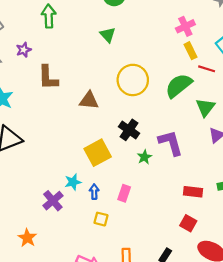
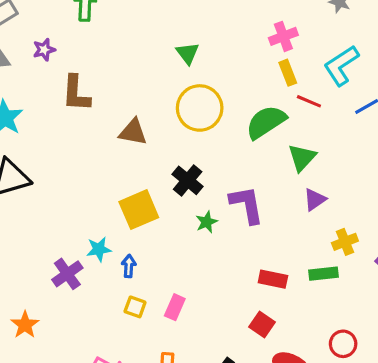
green triangle: (108, 35) -> (188, 53), moved
pink rectangle: (124, 193) -> (175, 307), moved

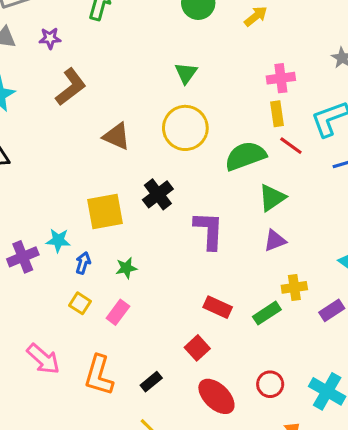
brown L-shape: (76, 93) -> (71, 87), turned -144
green star: (207, 222) -> (126, 268), moved
green rectangle: (323, 274) -> (267, 313), turned -40

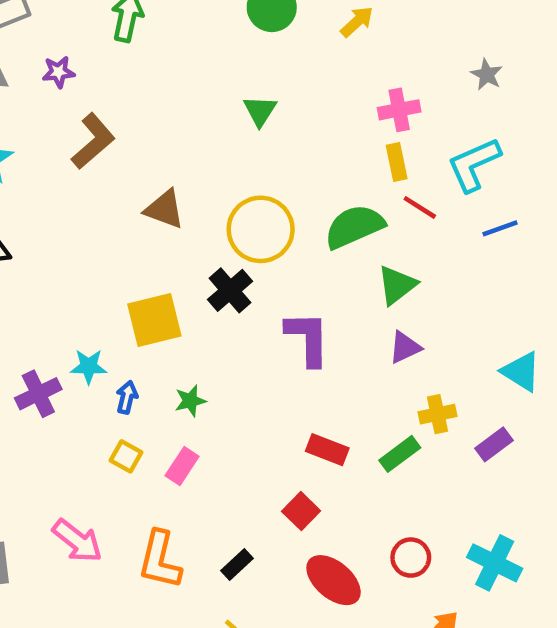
yellow circle: (185, 128) -> (261, 229), moved

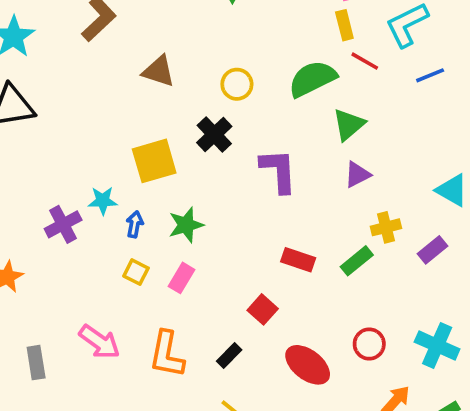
yellow circle: (261, 229) -> (237, 84), size x0.6
green star: (190, 401) -> (186, 225), size x1.4
red square: (301, 511) -> (263, 309), moved

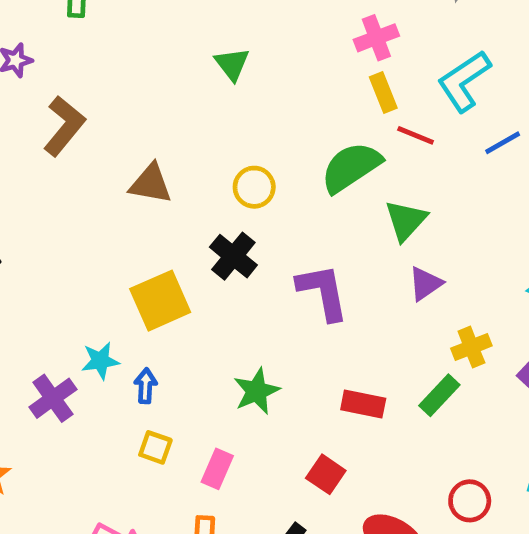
green star: (186, 225) -> (256, 391), moved
pink rectangle: (182, 278) -> (217, 469), moved

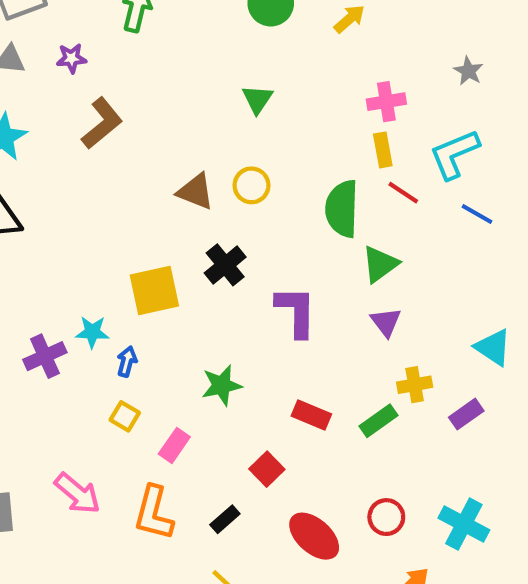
blue line: (503, 143) -> (477, 214), turned 48
green semicircle: (351, 167) -> (342, 209), turned -66
brown triangle: (151, 184) -> (196, 192), moved
yellow circle: (254, 187) -> (251, 185), moved
purple triangle: (425, 284) -> (386, 322), turned -44

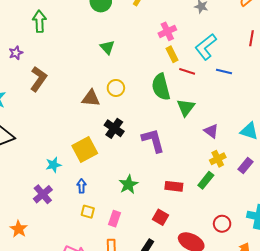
purple triangle: (386, 322) -> (211, 131), moved
cyan star: (92, 332) -> (53, 165), moved

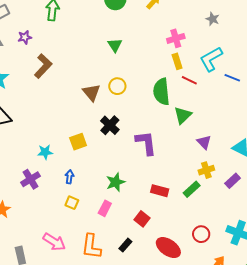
blue line: (224, 71) -> (232, 78), moved
brown triangle: (91, 98) -> (91, 92), turned 36
yellow square: (85, 149) -> (78, 142), size x0.7
pink rectangle: (114, 219) -> (105, 208), moved

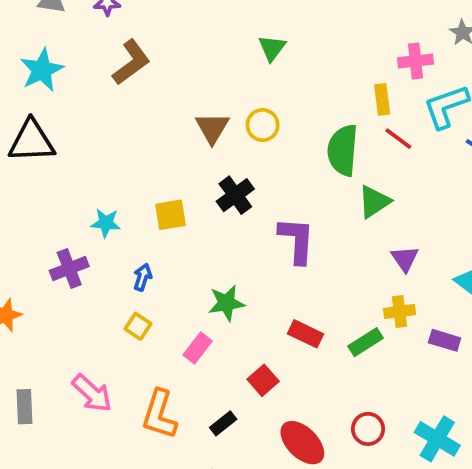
pink cross: (176, 38) -> (416, 61), moved
purple rectangle: (233, 181) -> (445, 340), turned 49

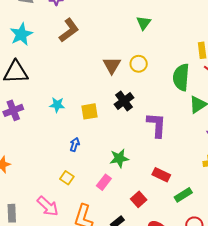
cyan star: (106, 223) -> (57, 105), moved
purple cross: (69, 268) -> (13, 110), moved
yellow square: (138, 326) -> (67, 178), moved
green rectangle: (366, 342) -> (183, 195), moved

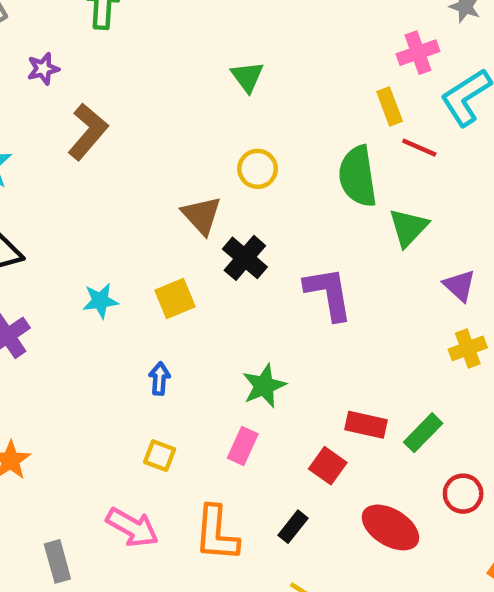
brown triangle: (112, 65) -> (202, 215), moved
red rectangle: (161, 175) -> (366, 425), moved

